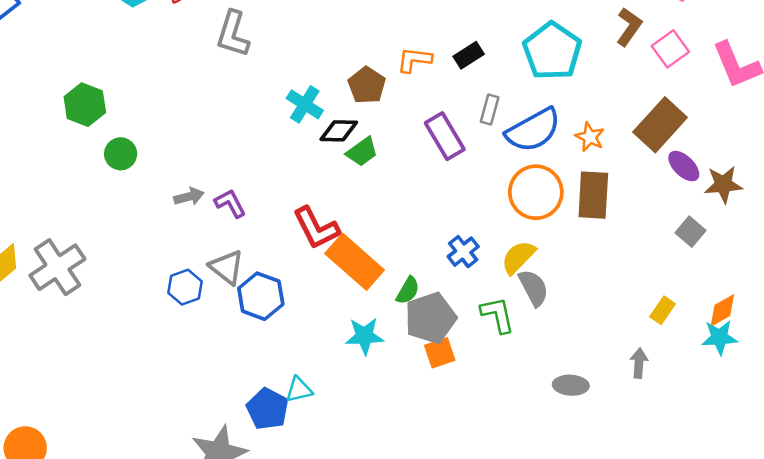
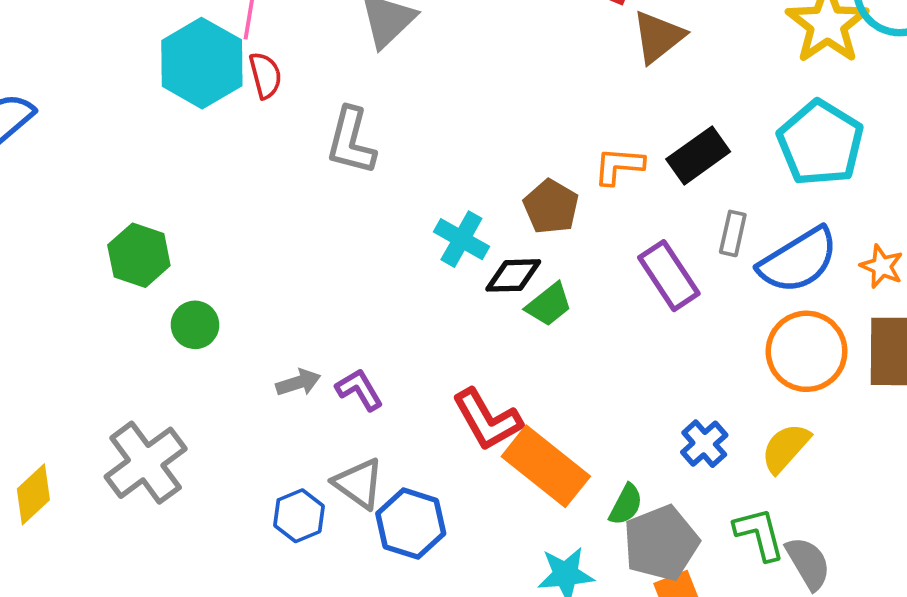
black rectangle: (469, 55) -> (698, 155), size x1.4
gray cross: (57, 267) -> (146, 463), moved
gray semicircle: (534, 288) -> (808, 563), moved

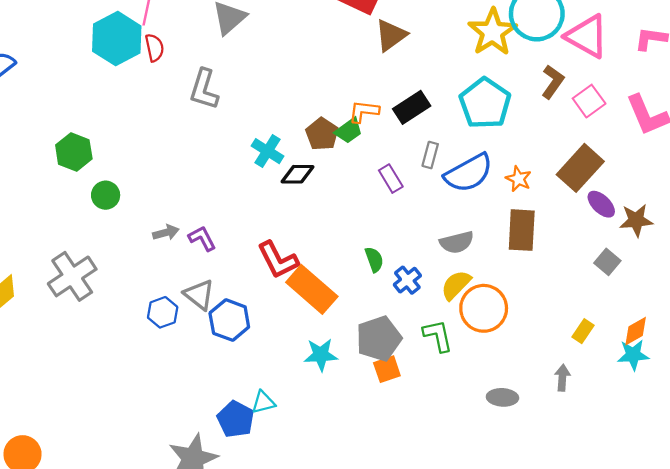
purple rectangle: (669, 276) -> (391, 179), size x0.7
green trapezoid: (549, 305) -> (349, 131), moved
orange circle: (807, 351) -> (484, 308), moved
green semicircle: (626, 505) -> (374, 259), moved, turned -50
gray semicircle: (808, 563) -> (457, 242), moved, turned 104

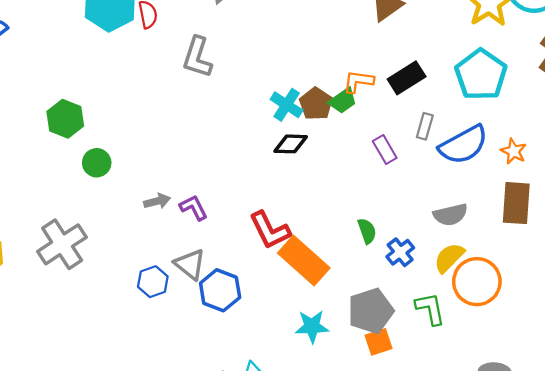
cyan cross: (267, 151) -> (287, 105), moved

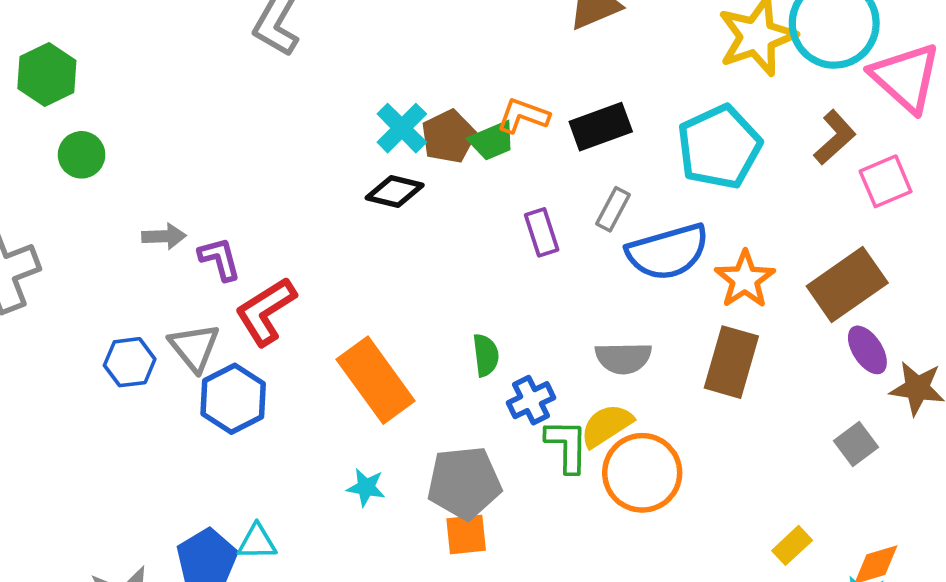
orange star: (514, 151) -> (745, 279), size x1.4
red L-shape: (270, 230) -> (266, 311), moved, turned 72
green L-shape: (430, 309) -> (567, 446), moved
cyan star: (312, 326) -> (366, 487), size x0.7

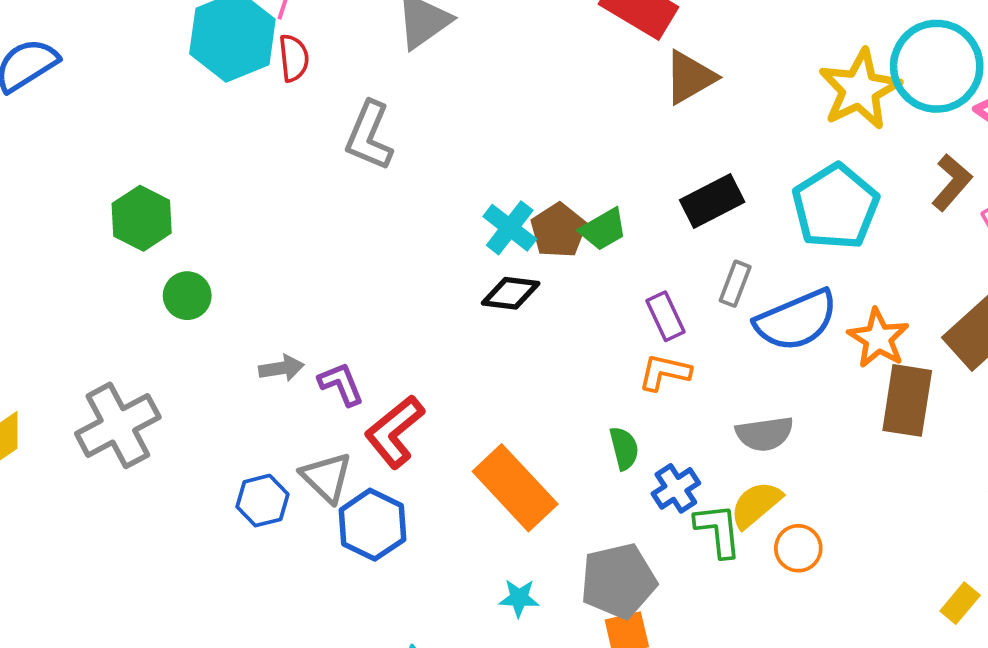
orange L-shape: (523, 116) -> (665, 372), moved
brown rectangle: (731, 362) -> (907, 400), moved
orange circle: (642, 473) -> (798, 548), size x0.6

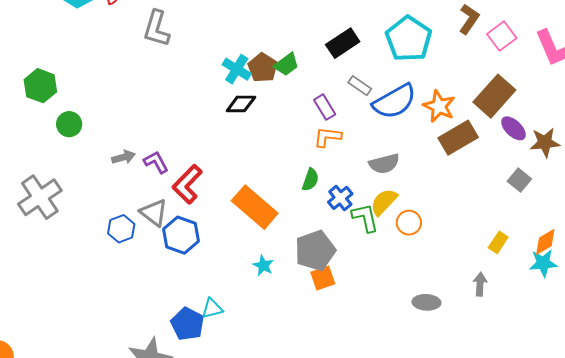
gray rectangle: (735, 284) -> (360, 86), turned -70
brown rectangle: (907, 400) -> (458, 138), turned 57
green semicircle: (624, 448) -> (310, 180), turned 40
cyan star: (519, 598) -> (263, 266), turned 30

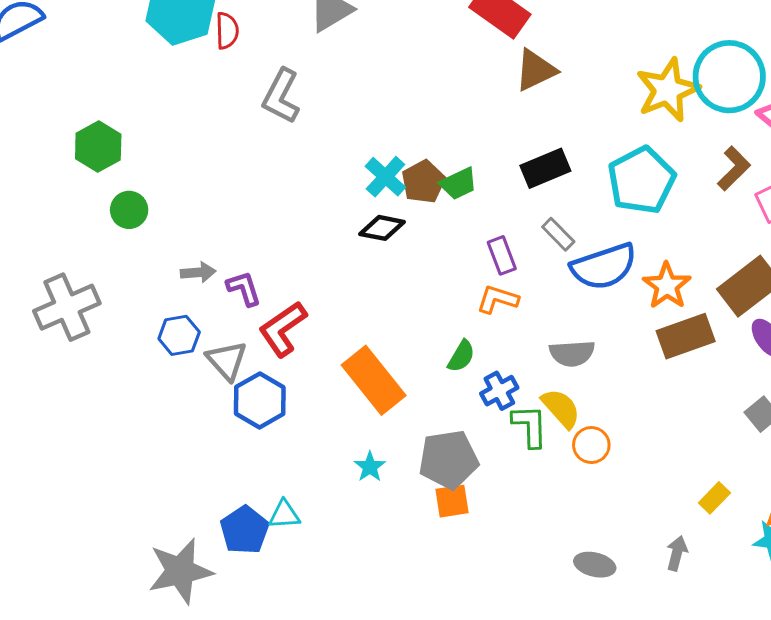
yellow semicircle: (384, 202) -> (561, 408), turned 84
blue hexagon: (121, 229) -> (179, 335), moved

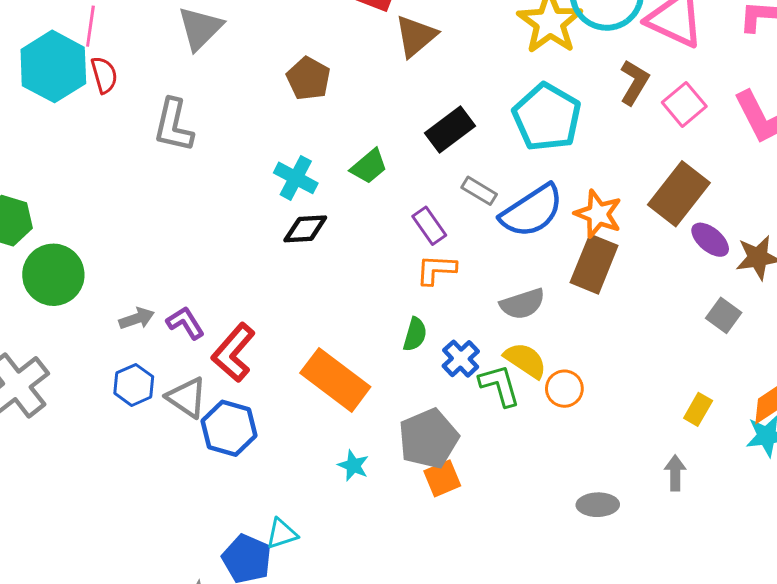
brown pentagon: (423, 182) -> (308, 79), moved
green circle: (129, 210) -> (53, 275), size x1.6
brown rectangle: (686, 336) -> (594, 264), moved, turned -34

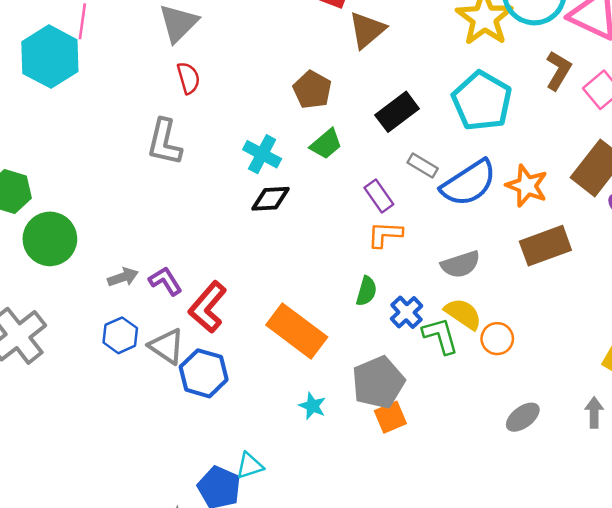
red semicircle: (104, 75) -> (188, 78), moved
brown pentagon: (308, 79) -> (312, 90), moved
gray L-shape: (174, 125) -> (164, 142), moved
brown rectangle: (594, 264) -> (545, 246), moved, turned 48
gray ellipse: (598, 505) -> (523, 417), moved, turned -36

